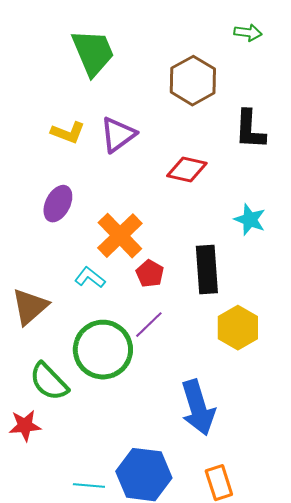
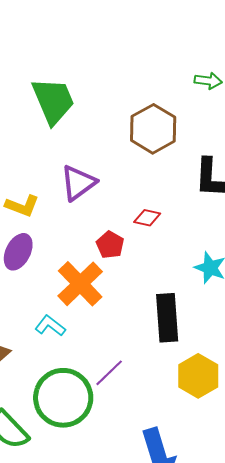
yellow L-shape: (68, 133) -> (22, 206), moved
red diamond: (187, 170) -> (147, 218), size x0.7
red pentagon: (150, 274) -> (110, 245), moved

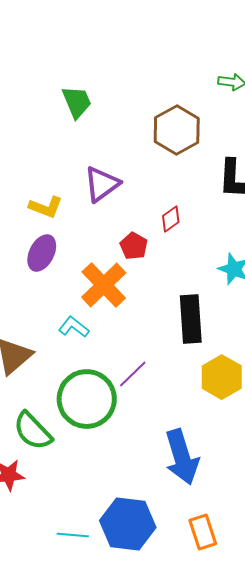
green trapezoid: (53, 101) -> (77, 102), size x0.7
red diamond: (147, 218) -> (171, 219), turned -48

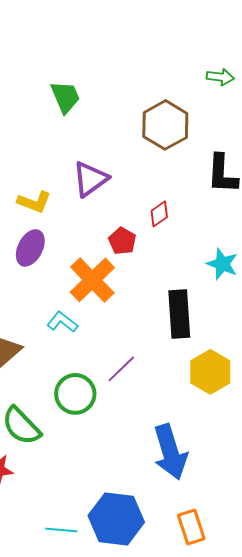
green circle: (87, 399) -> (75, 394), size x0.7

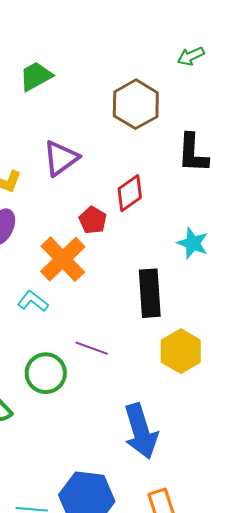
green arrow: (220, 77) -> (191, 56), turned 148
green trapezoid: (65, 97) -> (36, 76), turned -96
red diamond: (159, 214) -> (130, 193), size x1.4
purple line: (121, 369) -> (92, 348), turned 64

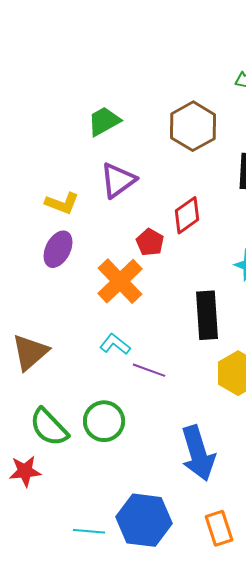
green trapezoid: (36, 76) -> (104, 121), moved
cyan L-shape: (33, 301) -> (115, 344), moved
green circle: (46, 373) -> (104, 421), moved

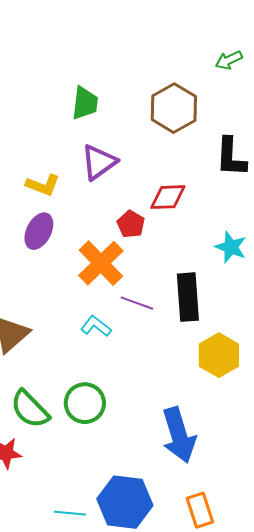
green trapezoid: (104, 121) -> (85, 103), turned 126
red diamond: (187, 215) -> (168, 197), turned 33
purple line: (149, 370) -> (137, 303), moved

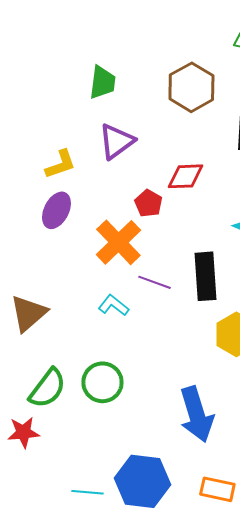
yellow L-shape: (43, 185) -> (60, 164), turned -40
green semicircle: (30, 409) -> (47, 388), turned -99
orange rectangle: (200, 510) -> (217, 489), turned -60

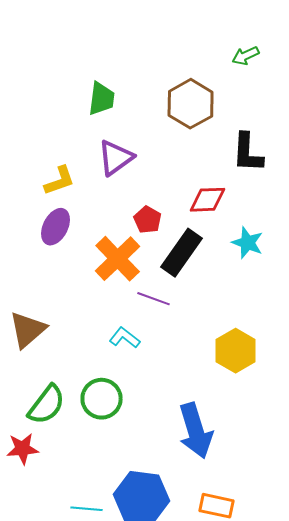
red diamond: (185, 176) -> (208, 200), moved
black rectangle: (205, 276) -> (182, 253), moved, turned 39
cyan L-shape: (113, 305) -> (125, 338), moved

